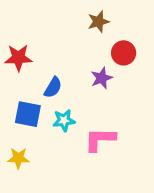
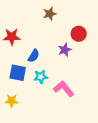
brown star: (98, 22) -> (50, 14), moved
pink L-shape: (100, 139) -> (64, 89), turned 50

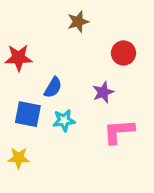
purple star: (65, 50) -> (103, 92), moved
pink L-shape: (64, 89) -> (119, 131), moved, turned -55

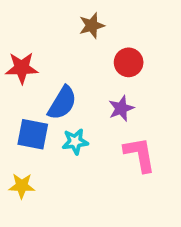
red circle: (123, 53) -> (129, 62), moved
blue semicircle: (53, 87) -> (62, 103), size x1.4
pink L-shape: (119, 131) -> (140, 154), turned 84

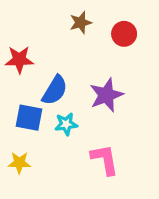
red circle: (129, 62) -> (124, 34), moved
purple star: (121, 108) -> (106, 95), size x1.5
pink L-shape: (140, 154) -> (105, 160), moved

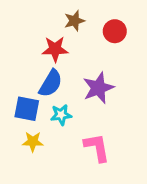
red star: (19, 60) -> (55, 49), moved
yellow star: (19, 163) -> (33, 142), moved

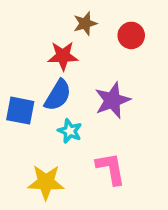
blue square: (27, 109) -> (20, 111), moved
cyan star: (61, 115) -> (70, 131), turned 30
yellow star: (33, 142) -> (46, 182), moved, size x1.5

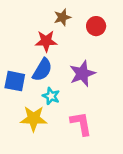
yellow star: (46, 182) -> (34, 119), moved

